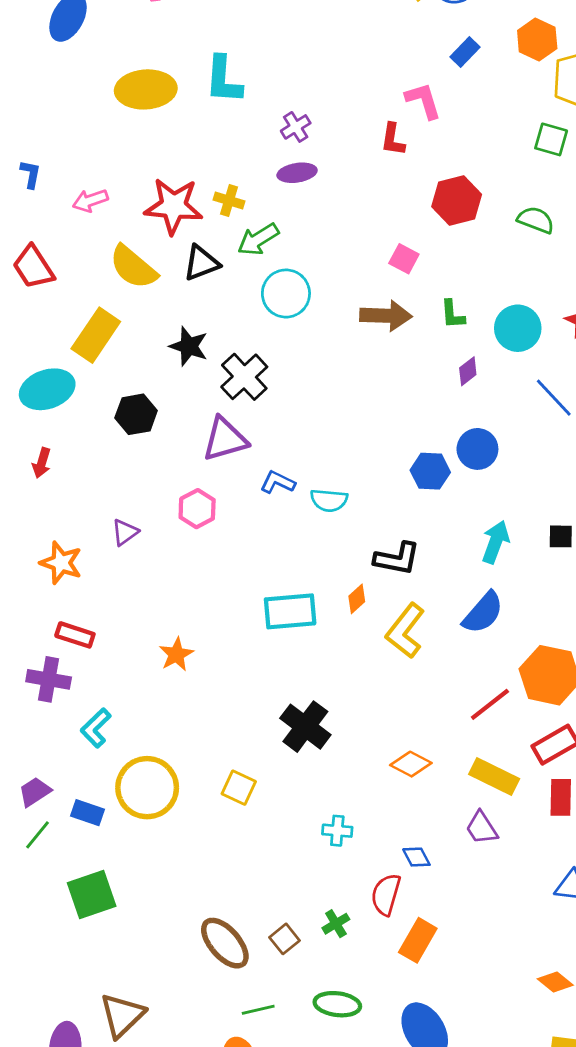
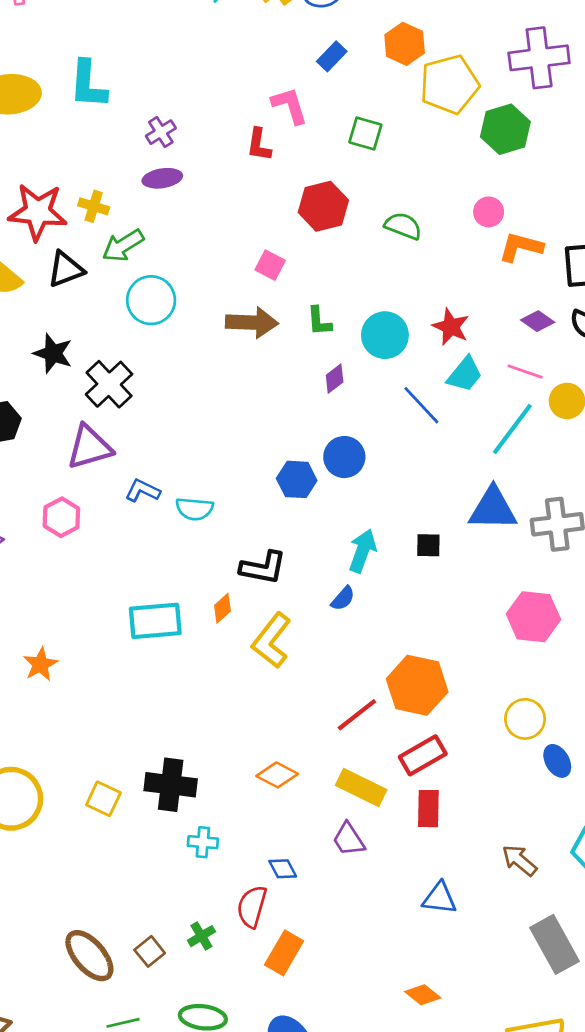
green square: (551, 139) -> (365, 133), moved
blue semicircle: (483, 613) -> (343, 598), moved, size x0.6
black cross: (305, 727) -> (171, 785), moved, turned -30

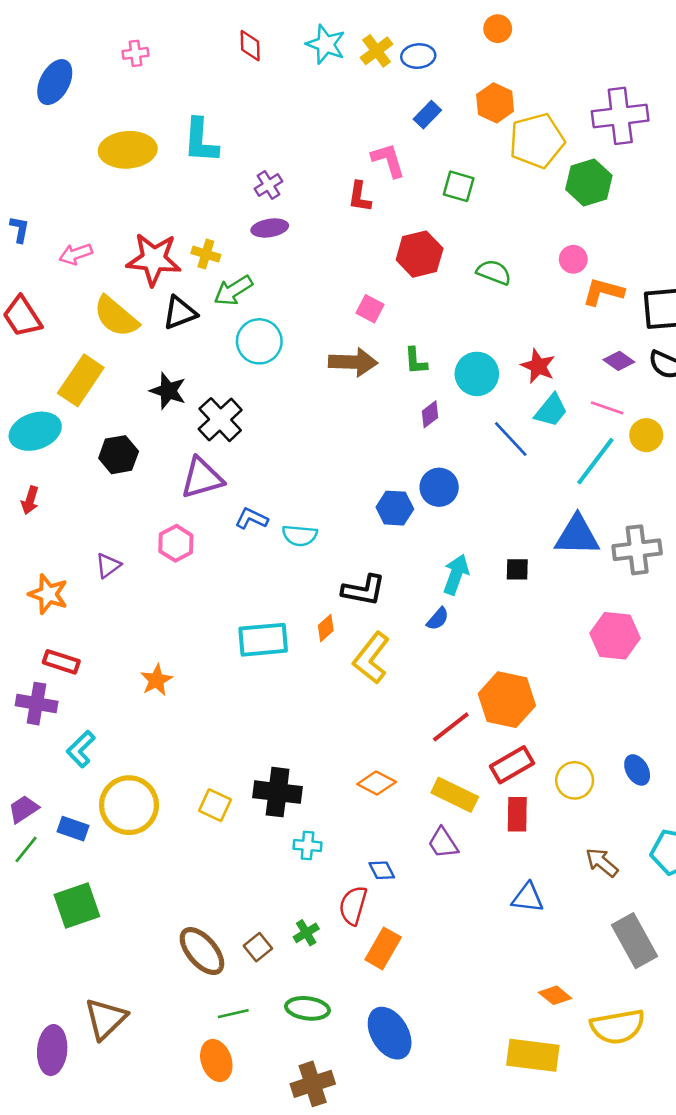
yellow circle: (525, 719) -> (575, 780), moved
orange diamond: (423, 995) -> (555, 995), moved

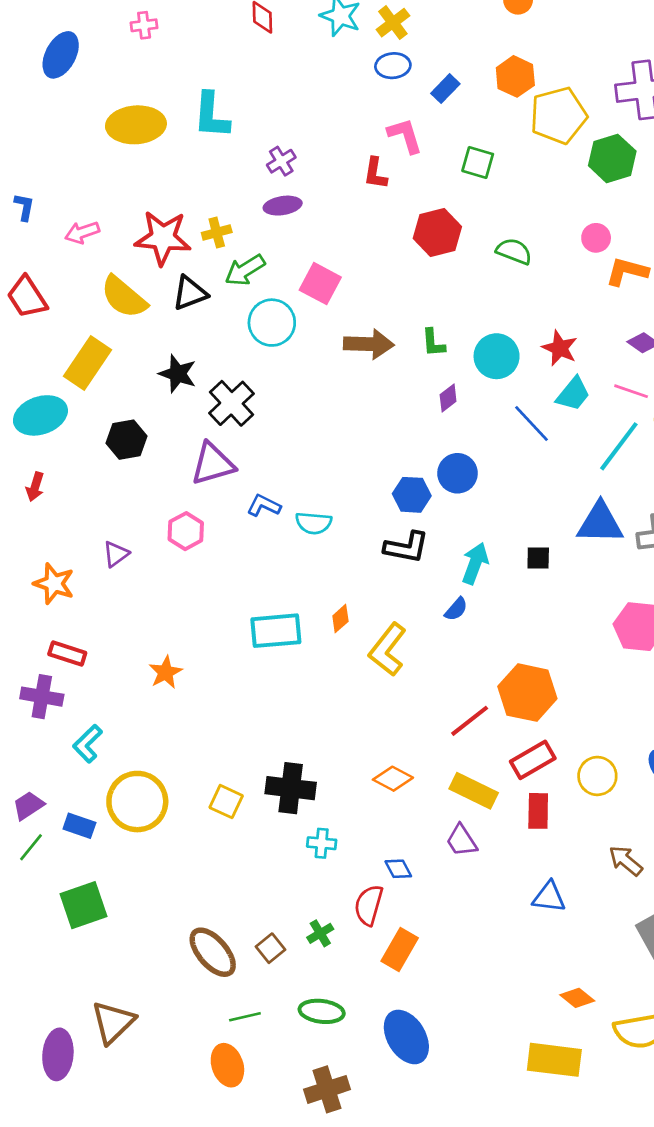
blue ellipse: (418, 56) -> (393, 66), moved
yellow cross: (206, 254) -> (217, 232), turned -32
pink square: (370, 309) -> (320, 284), moved, size x1.4
black L-shape: (364, 590) -> (406, 547), moved

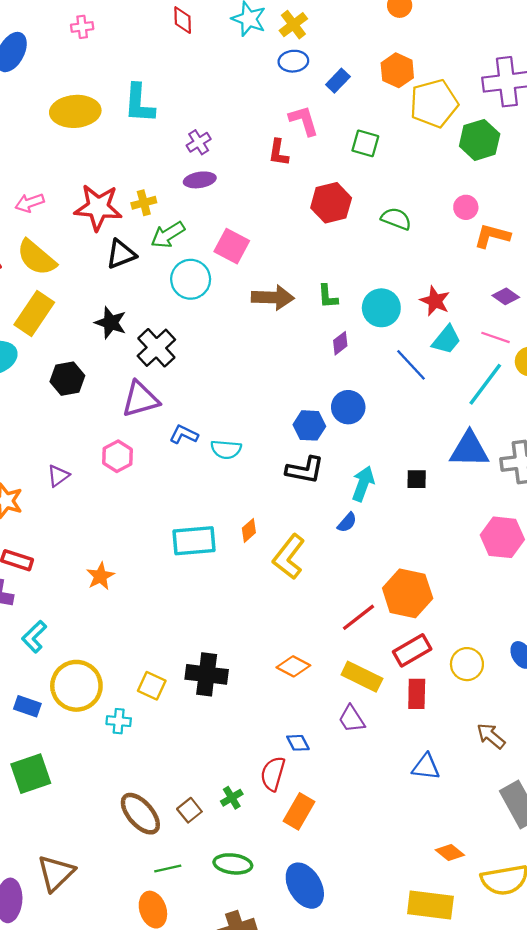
yellow semicircle: (124, 297) -> (36, 258), moved
cyan cross: (322, 843) -> (119, 721), moved

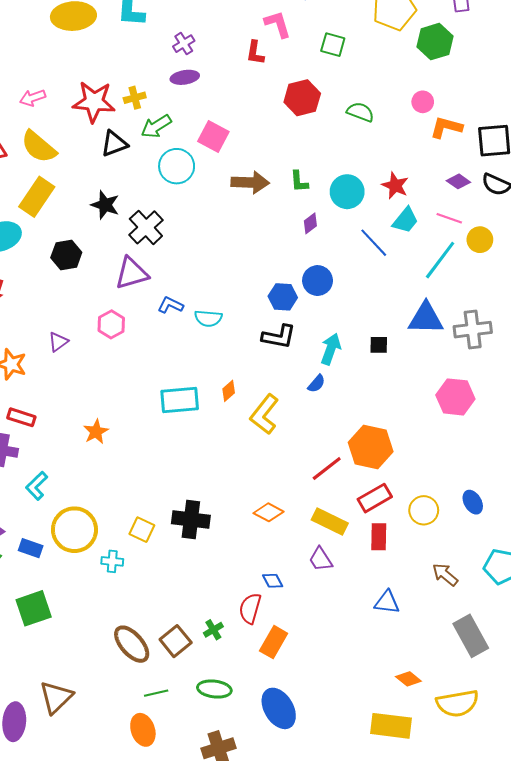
brown square: (189, 810) -> (176, 641), size x1.4

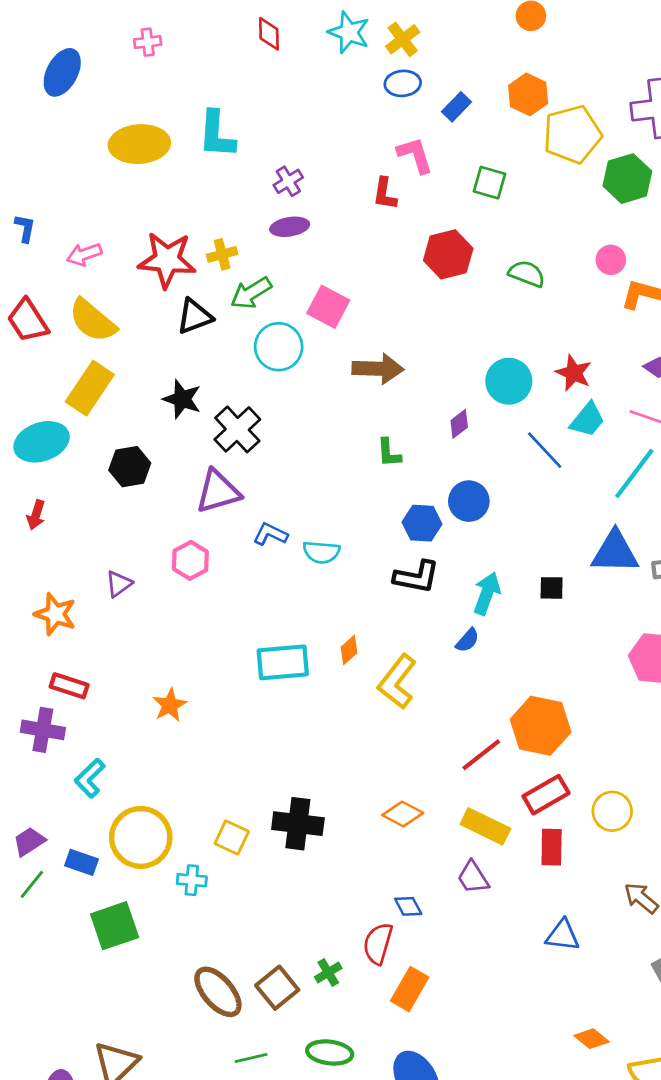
green L-shape: (299, 181) -> (389, 453), moved
green square: (34, 608) -> (115, 926), moved

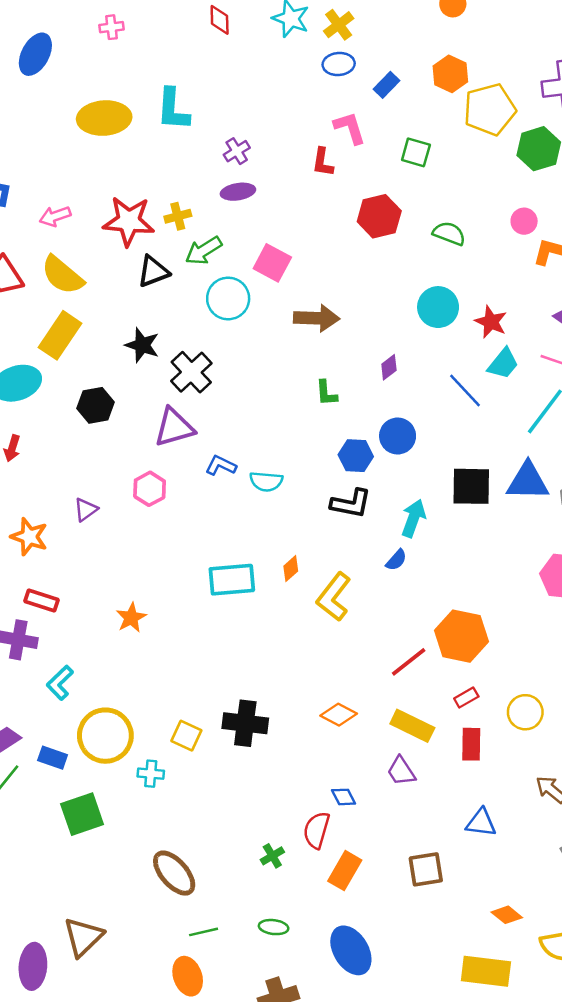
cyan circle: (509, 381) -> (438, 307), moved
black square: (552, 588) -> (471, 486), moved, size x1.8
red rectangle: (546, 795) -> (466, 697), size x0.6
brown square: (277, 988) -> (426, 869), moved, turned 30
green ellipse: (330, 1052) -> (274, 927), size x0.7

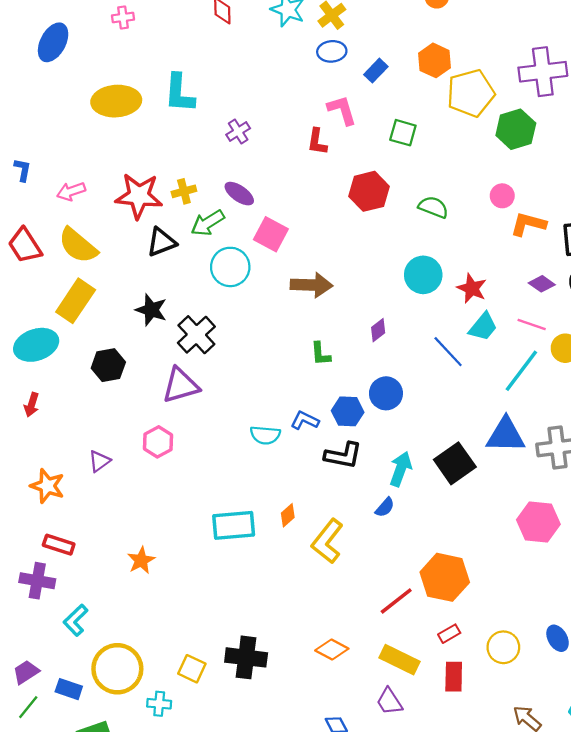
purple ellipse: (238, 192) -> (239, 194), moved, turned 44
blue L-shape: (221, 465) -> (305, 420), moved
black square: (471, 486) -> (455, 463), moved, turned -36

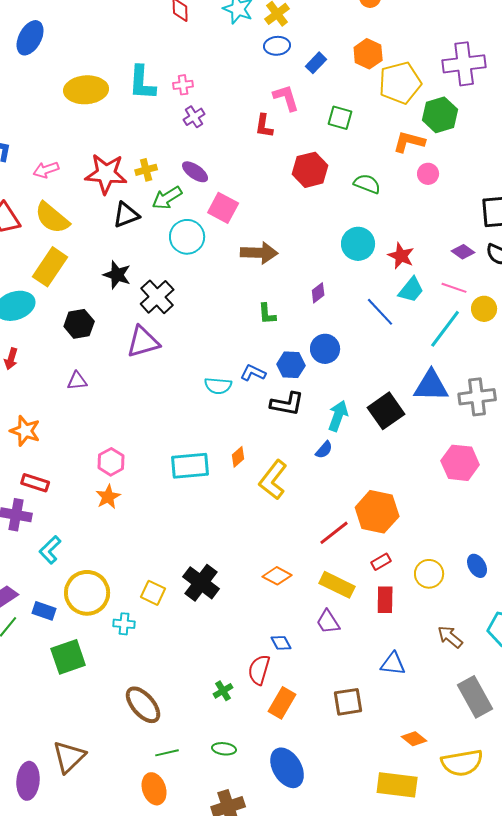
pink cross: (123, 18) -> (183, 85), moved
orange L-shape: (528, 224) -> (409, 142), moved
pink hexagon: (158, 442) -> (111, 462), moved
purple triangle: (99, 461) -> (77, 381), moved, turned 30
black cross: (246, 657) -> (201, 583), turned 30

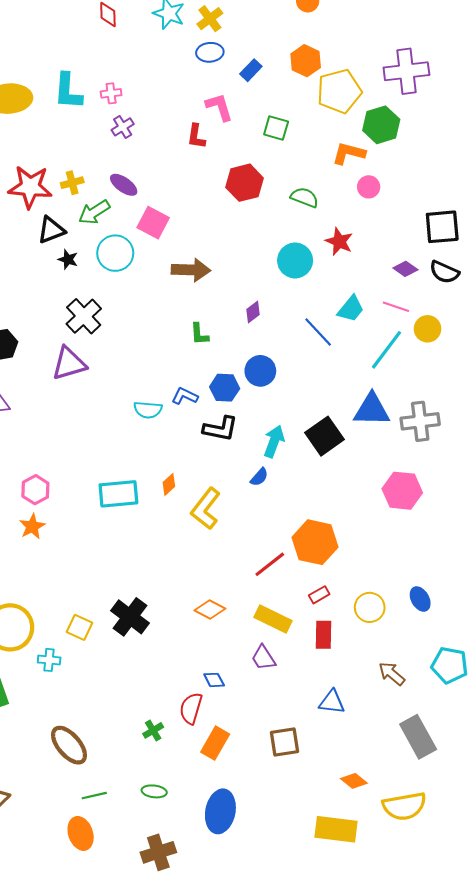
red star: (401, 256) -> (339, 242), moved
black star: (117, 275) -> (68, 259), moved, size x0.7
blue ellipse: (287, 768) -> (220, 811), turned 42

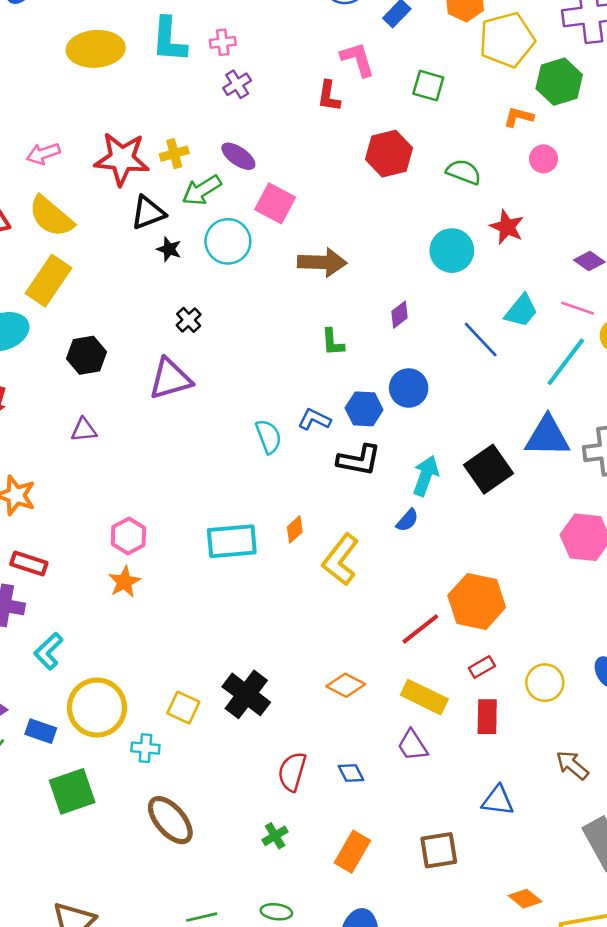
orange L-shape: (349, 153) -> (519, 117), size x0.7
black cross: (84, 316) -> (189, 320), size x0.6
cyan semicircle: (148, 410) -> (269, 436), turned -116
red semicircle: (191, 708) -> (292, 772), moved
brown ellipse: (69, 745) -> (170, 820), moved

